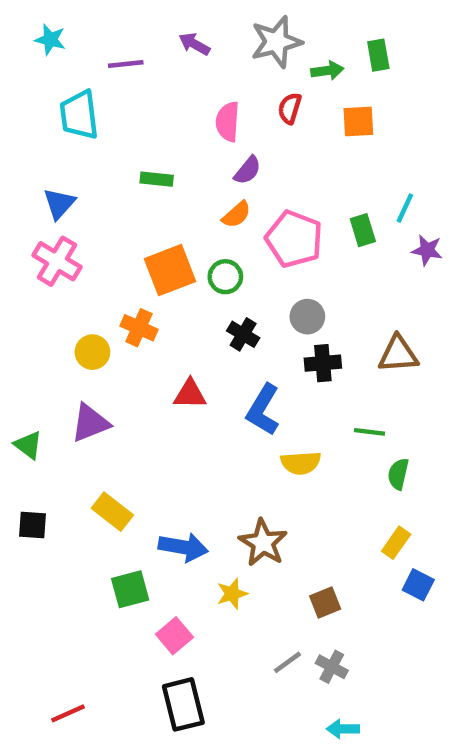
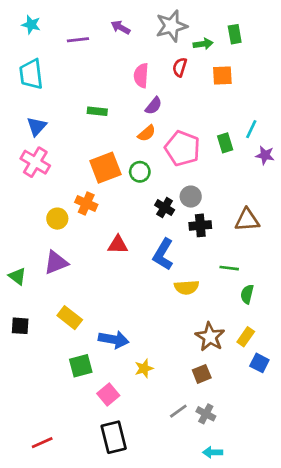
cyan trapezoid: (79, 115) -> (31, 74), moved
black cross: (243, 334) -> (165, 208), moved
brown star: (263, 543) -> (210, 337), moved

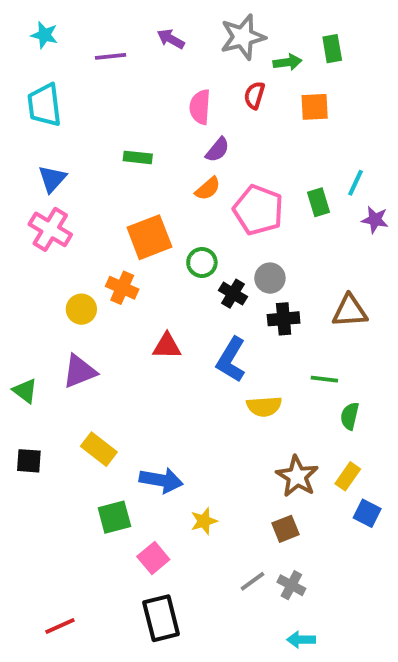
green circle: (140, 172) -> (202, 262), moved

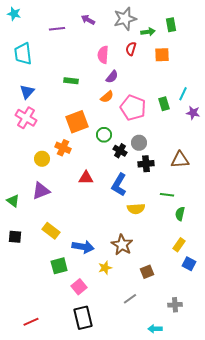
cyan star: (44, 35) -> (14, 14), moved
brown star: (297, 476) -> (122, 245), moved
gray cross: (291, 585) -> (175, 305), moved, turned -32

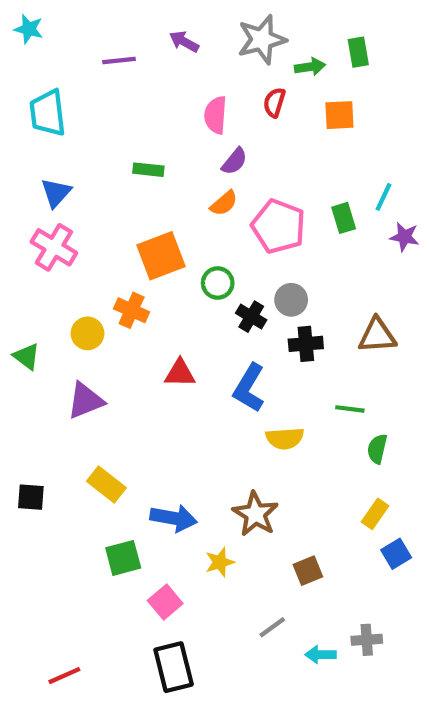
green triangle: (13, 201) -> (27, 356), moved
blue square: (189, 264) -> (396, 554), turned 32
cyan arrow: (155, 329) -> (321, 655), moved

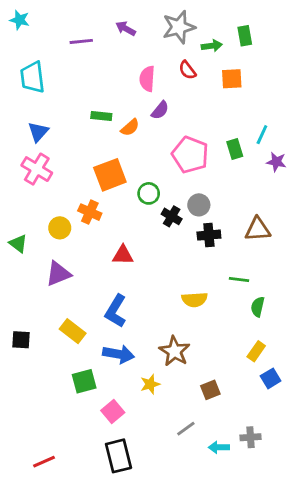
red semicircle: (274, 102) -> (187, 70), turned -54
orange semicircle: (224, 203) -> (130, 127), moved
blue L-shape: (249, 388) -> (116, 311), moved

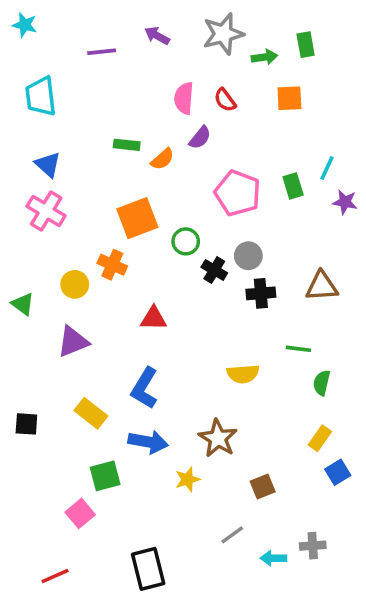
red semicircle: (187, 70) -> (225, 100), moved
blue triangle: (38, 132) -> (48, 164), turned -30
pink square: (113, 411) -> (80, 513), moved

